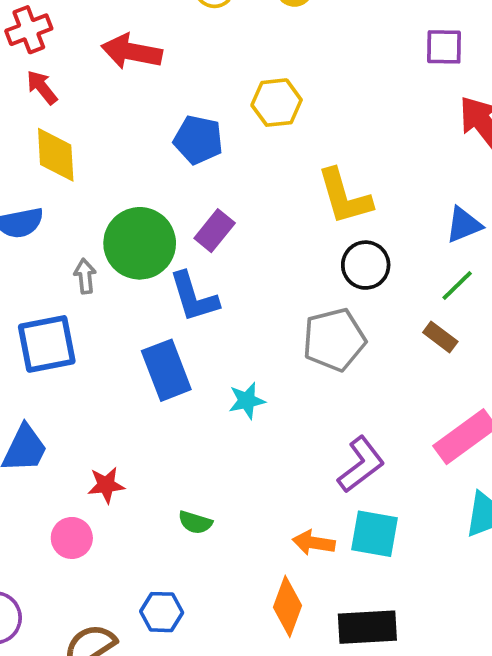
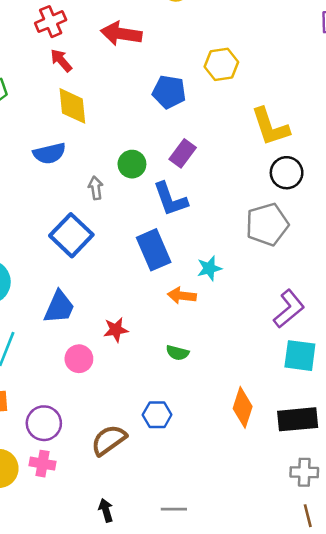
green circle: (140, 243) -> (132, 164), size x0.6
blue square: (47, 344) -> (71, 235), turned -33
pink circle: (72, 538) -> (79, 359), moved
orange arrow: (314, 543) -> (182, 296), moved

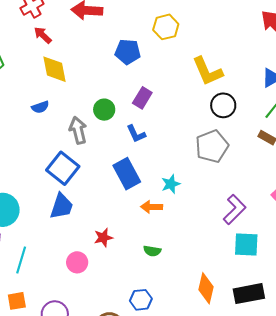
blue semicircle: (49, 153) -> (40, 107), size x0.7
gray arrow: (96, 188) -> (78, 130), size x1.5
blue L-shape: (170, 199) -> (136, 134), size x0.7
blue trapezoid: (59, 307) -> (62, 206), moved

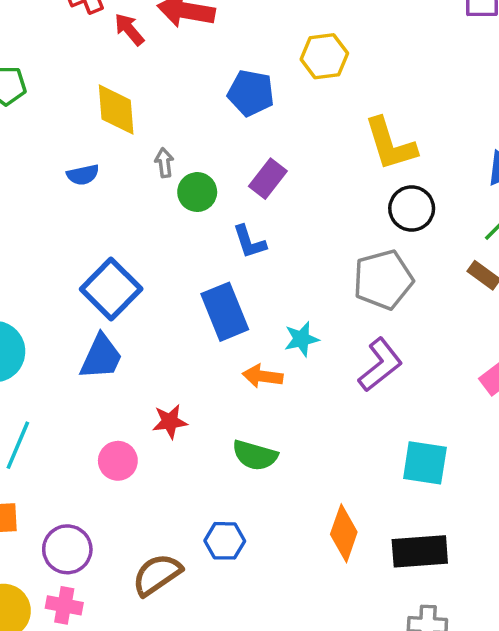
red arrow: (43, 35) -> (129, 29), moved
gray arrow: (78, 130) -> (164, 163), moved, size x0.6
purple L-shape: (235, 209) -> (380, 365), moved
green semicircle: (152, 251) -> (255, 455), size x1.4

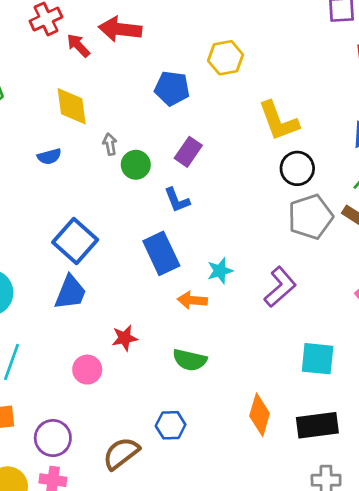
gray pentagon: (383, 280) -> (310, 217), moved

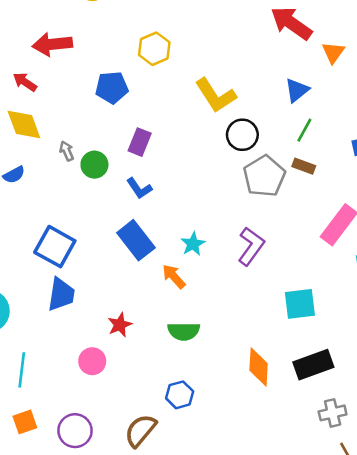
red arrow: (78, 46) -> (25, 82), moved
orange arrow: (192, 300) -> (174, 276), turned 56

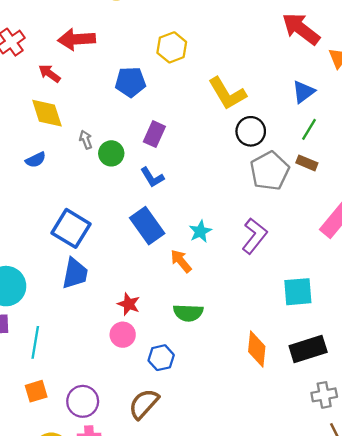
red star: (120, 325) -> (129, 304), turned -30
pink circle: (92, 361) -> (123, 335), moved
blue hexagon: (180, 395) -> (161, 358), moved

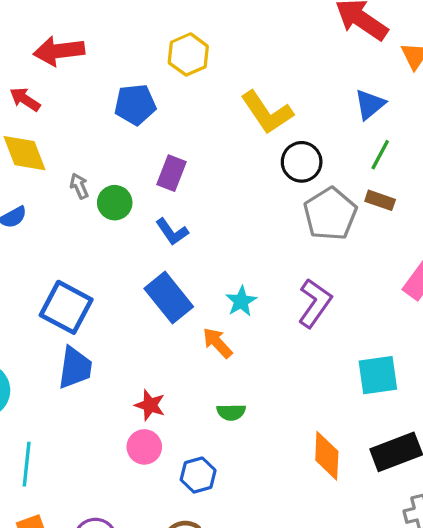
green semicircle: (188, 313) -> (231, 412), size x0.7

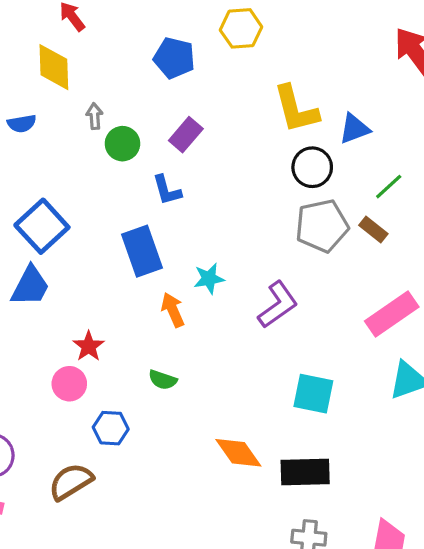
blue triangle: (370, 104) -> (354, 129), moved
orange diamond: (327, 456) -> (238, 453), turned -57

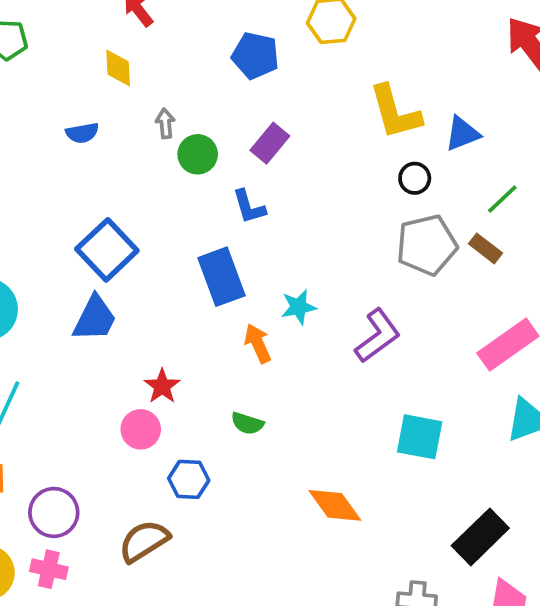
yellow diamond: (54, 67) -> (118, 68), size x0.7
black circle: (312, 167) -> (415, 178), size x0.7
black rectangle: (305, 472) -> (480, 537), moved, turned -42

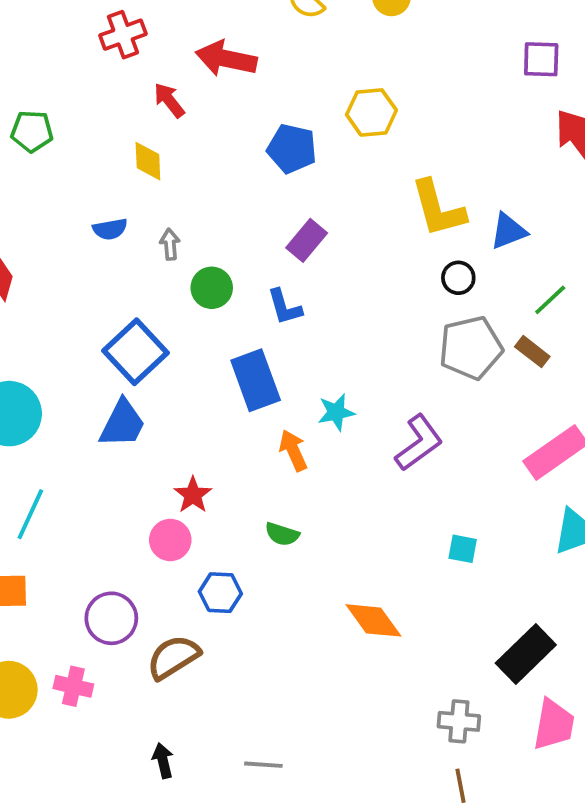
gray arrow: (165, 123) -> (170, 244), moved
green circle: (198, 154) -> (212, 288), moved
cyan square: (420, 437) -> (463, 549), size x0.6
purple circle: (54, 512) -> (111, 618), moved

